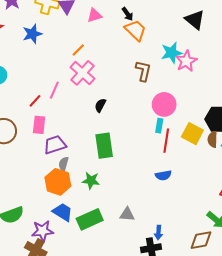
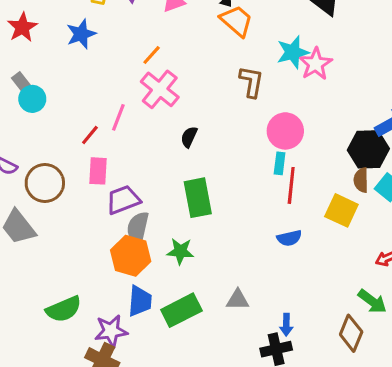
yellow square: (192, 134) -> (341, 210), moved
gray semicircle: (64, 164) -> (138, 228), size x1.5
blue trapezoid: (63, 212) -> (140, 301), turned 65
brown diamond: (201, 240) -> (351, 333), turned -55

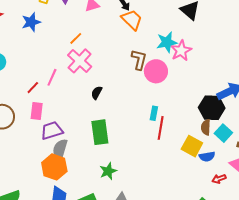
pink circle: (285, 131) -> (156, 71), moved
blue semicircle: (289, 238) -> (207, 157), moved
green star: (180, 251) -> (108, 171), moved, turned -30

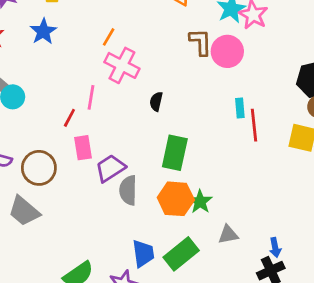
green rectangle: (100, 132) -> (175, 153), turned 35
orange hexagon: (54, 167) -> (176, 199), moved

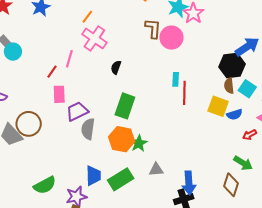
brown circle: (39, 168) -> (29, 124), moved
blue arrow: (275, 247) -> (189, 183), size x1.6

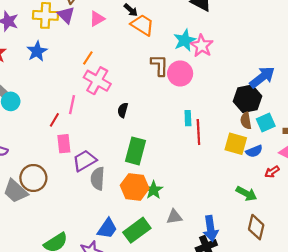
cyan square: (247, 89) -> (266, 123), turned 36
green arrow: (243, 163) -> (246, 193), moved
blue trapezoid: (93, 176) -> (107, 228), turned 40

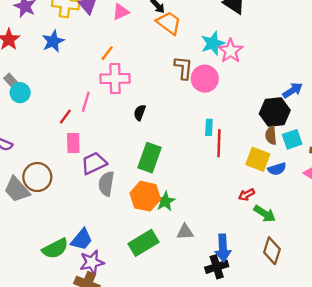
blue arrow: (262, 77) -> (293, 90), size x0.7
pink cross: (97, 81) -> (115, 79), turned -36
red arrow: (272, 172) -> (246, 195), moved
blue trapezoid: (107, 228) -> (82, 239), moved

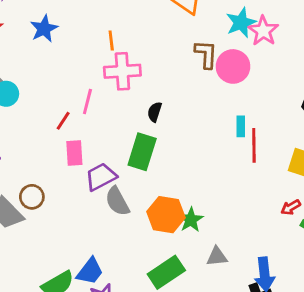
orange line: (107, 53) -> (111, 40), turned -42
green rectangle: (150, 158) -> (142, 152), moved
brown circle: (37, 177) -> (32, 197), size x0.7
gray semicircle: (106, 184) -> (117, 201), turned -35

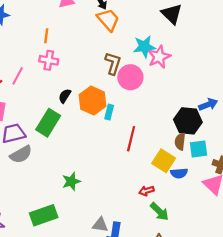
pink cross: (122, 71) -> (49, 60), size x0.7
cyan rectangle: (241, 126) -> (109, 112), moved
gray semicircle: (117, 201) -> (21, 154), turned -105
orange hexagon: (166, 215) -> (92, 101), moved
gray triangle: (217, 257) -> (100, 225), moved

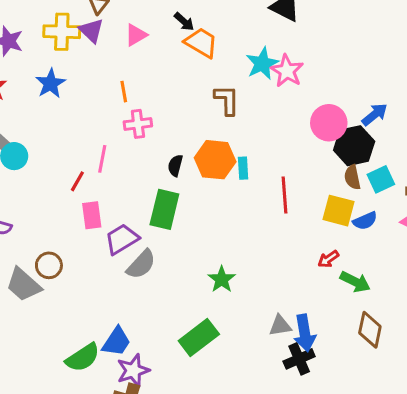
pink circle: (130, 77) -> (329, 123), moved

